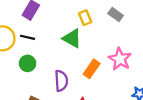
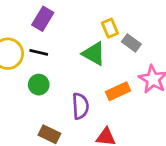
gray rectangle: (116, 14) -> (131, 43), moved
orange rectangle: (92, 69) -> (118, 91), turned 30

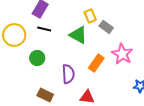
black line: (39, 52) -> (44, 29), moved
orange rectangle: (118, 91) -> (96, 63), turned -30

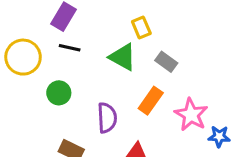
gray rectangle: (106, 27) -> (166, 62), moved
pink star: (122, 54) -> (191, 115), moved

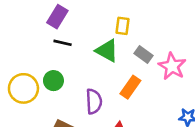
yellow rectangle: (141, 28) -> (123, 26), turned 30
yellow circle: (23, 57) -> (23, 88), moved
pink star: (191, 115) -> (172, 66), moved

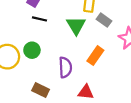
green triangle: (107, 51) -> (76, 25), turned 30
gray rectangle: (143, 55) -> (104, 20), moved

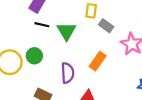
green triangle: (76, 25) -> (67, 31), moved

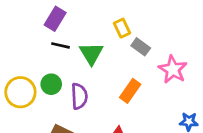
yellow rectangle: (91, 11) -> (122, 28), turned -32
purple semicircle: (68, 73) -> (79, 96), moved

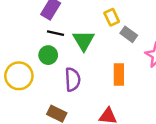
green circle: (51, 84) -> (48, 55), moved
orange rectangle: (130, 91) -> (119, 75), turned -35

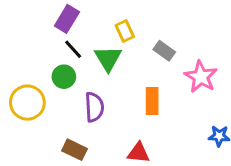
yellow rectangle: (112, 17) -> (125, 31), moved
black line: (56, 33) -> (73, 49), turned 35

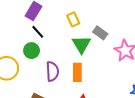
green triangle: (108, 58) -> (81, 44), moved
orange rectangle: (152, 101) -> (77, 72), moved

